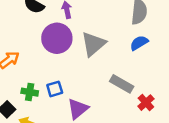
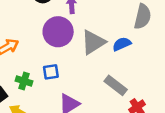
blue semicircle: (139, 43) -> (122, 44), moved
blue square: (55, 89) -> (51, 72), moved

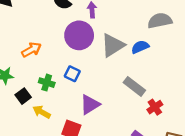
gray semicircle: (143, 17) -> (160, 21), turned -115
blue square: (51, 72) -> (72, 74), turned 35

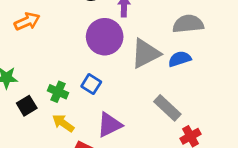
gray semicircle: (160, 21) -> (188, 24), moved
orange arrow: (31, 50) -> (27, 21), moved
yellow arrow: (42, 112) -> (63, 123), moved

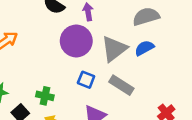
blue square: (91, 84) -> (86, 80), moved
gray rectangle: (167, 108) -> (121, 85), moved

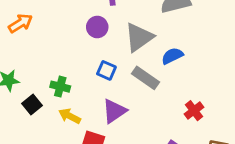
purple circle: (76, 41) -> (97, 27), size x0.6
blue semicircle: (144, 48) -> (172, 56), moved

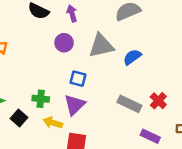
gray triangle: (139, 37) -> (101, 46), turned 32
gray rectangle: (145, 78) -> (129, 104), moved
purple triangle: (114, 111) -> (75, 105), moved

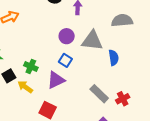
purple circle: (64, 43) -> (67, 36), moved
blue semicircle: (132, 57) -> (114, 58), turned 98
yellow arrow: (53, 123) -> (25, 87), moved

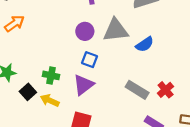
blue semicircle: (114, 58) -> (145, 44), turned 77

